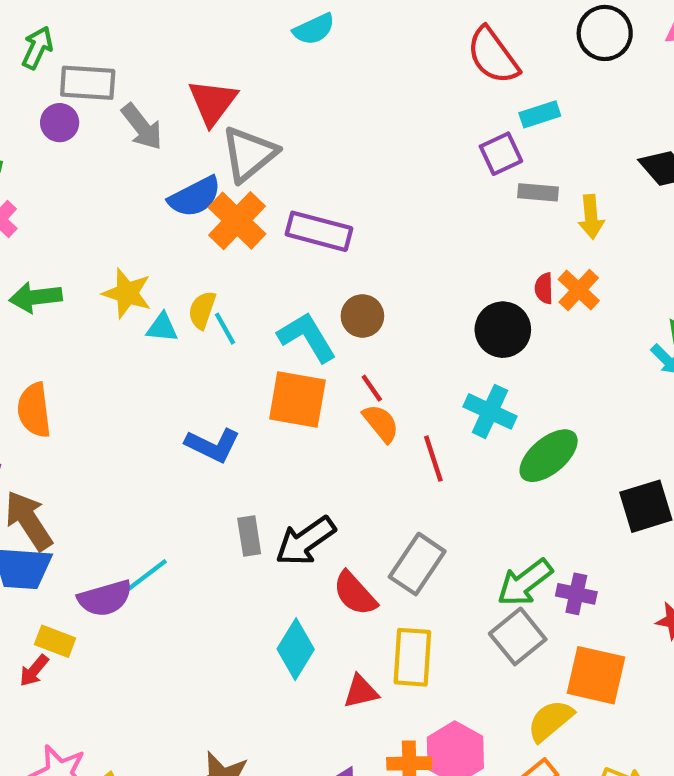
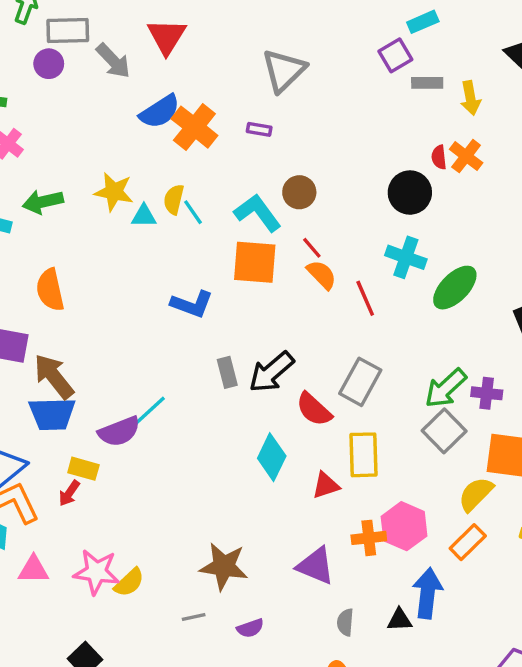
gray triangle: (249, 154) -> (284, 70), moved
purple rectangle: (319, 231) -> (259, 129), size x0.5

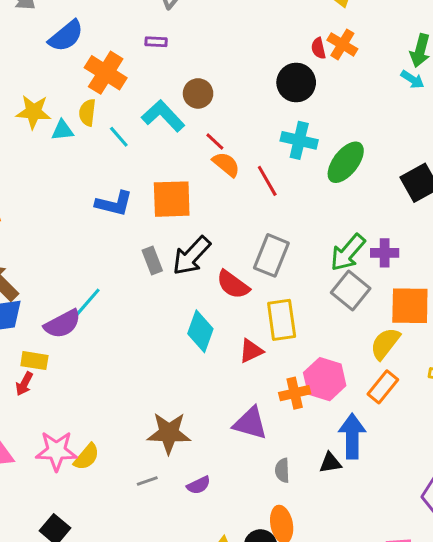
orange cross: (194, 127) -> (106, 73), moved
cyan line: (193, 212) -> (119, 137), moved
orange square: (255, 262) -> (172, 199), moved

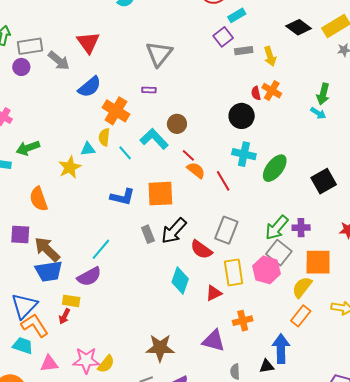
yellow star: (33, 112) -> (70, 167), moved, turned -30
cyan line: (87, 303) -> (101, 249), moved
pink hexagon: (325, 379) -> (267, 270), moved

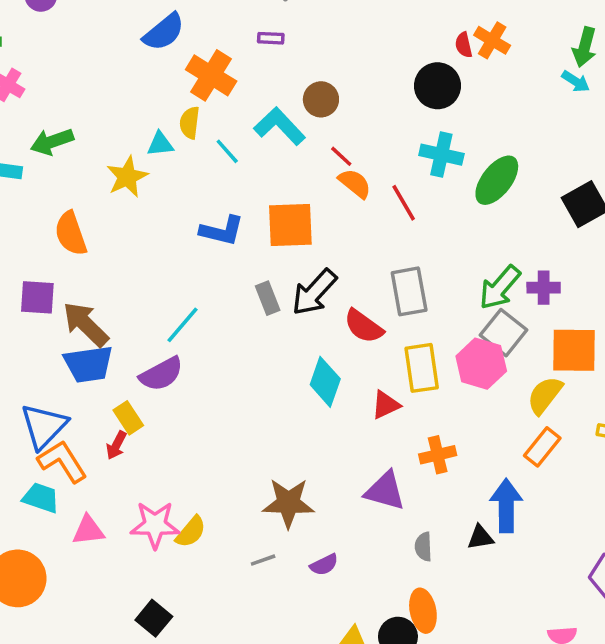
gray rectangle: (226, 230) -> (409, 291), turned -32
yellow rectangle: (71, 301) -> (128, 418), turned 48

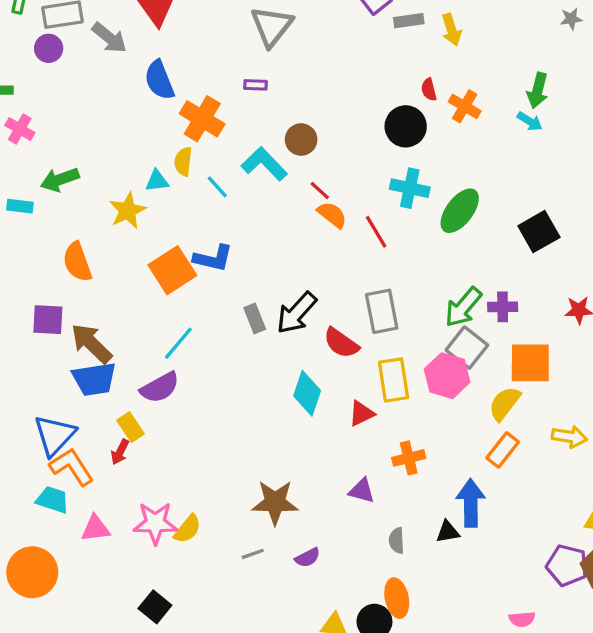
blue semicircle: (164, 32) -> (159, 80), turned 108
orange cross: (492, 40) -> (465, 106), moved
orange square: (290, 225) -> (172, 270), moved, turned -30
purple triangle: (385, 491) -> (362, 491), size x0.7

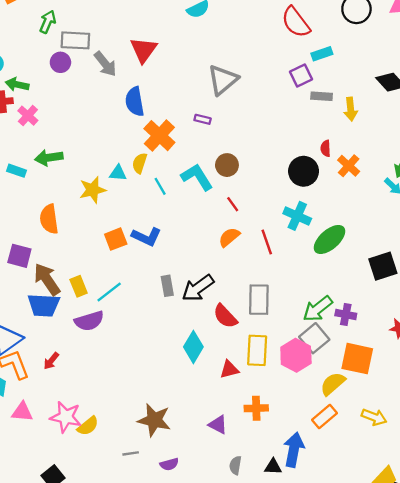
orange semicircle: (332, 215) -> (229, 237), moved, turned -90
orange square: (172, 270) -> (116, 239), size x0.7
yellow rectangle: (130, 427) -> (79, 286), moved

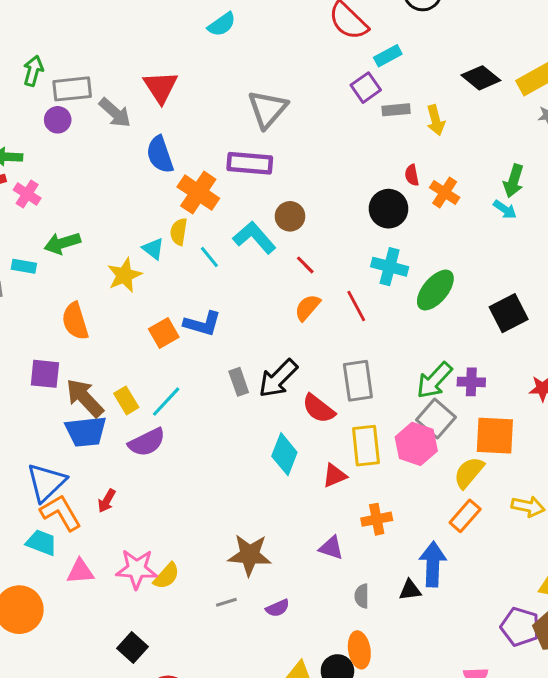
purple rectangle: (203, 119) -> (250, 163), size x2.0
cyan triangle: (118, 173) -> (153, 249), turned 42

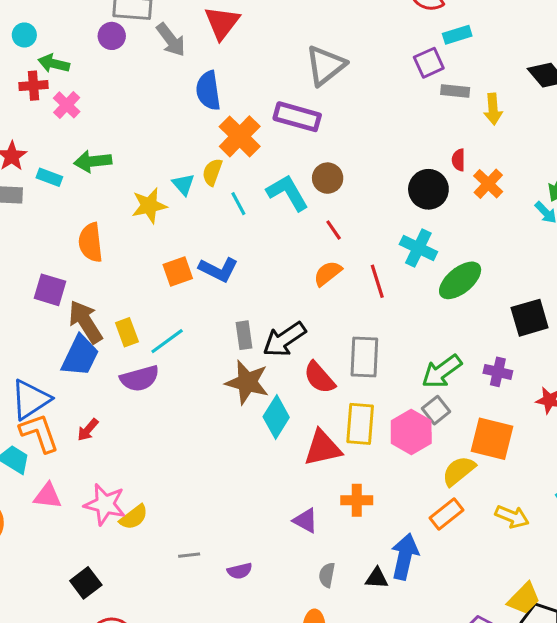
purple cross: (471, 382) -> (498, 372), moved
gray square: (436, 418) -> (436, 410), size x0.7
blue trapezoid: (86, 431) -> (80, 356), turned -69
red triangle: (335, 475) -> (323, 448), size x1.5
brown star: (250, 555) -> (247, 382), moved

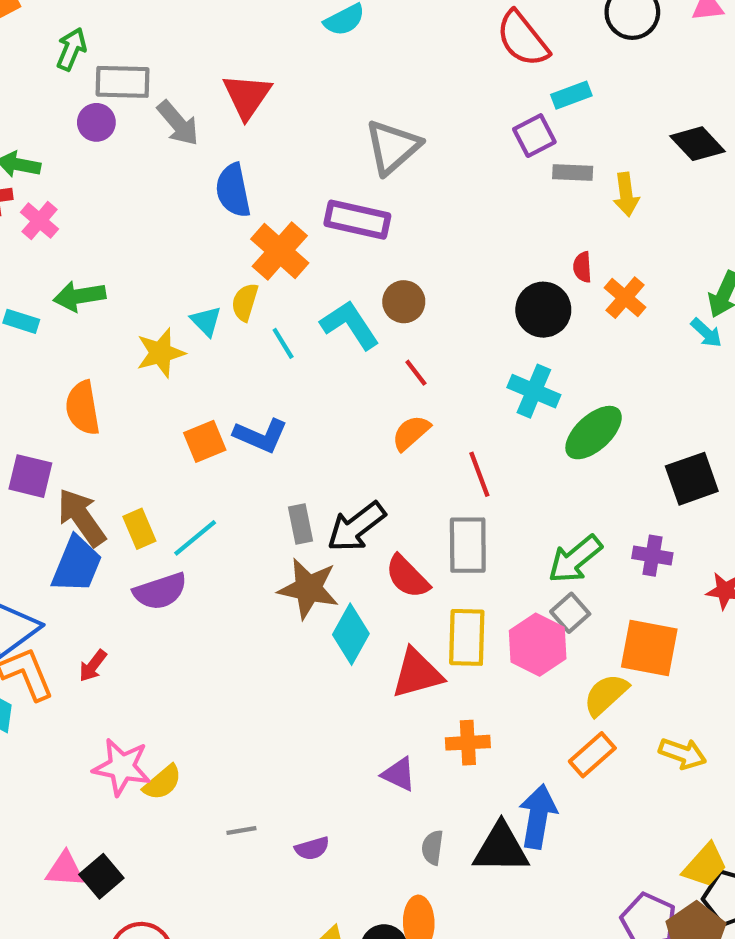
red line: (377, 281) -> (479, 474), moved
pink triangle: (48, 496) -> (65, 869), moved
black triangle: (377, 578) -> (501, 848), size x1.8

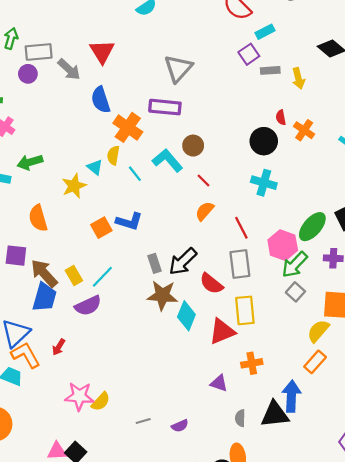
green ellipse: (594, 433) -> (312, 227), moved
pink hexagon: (538, 645) -> (283, 245), moved

